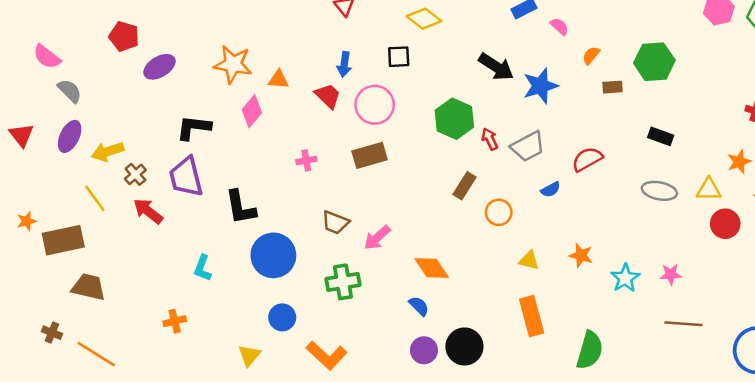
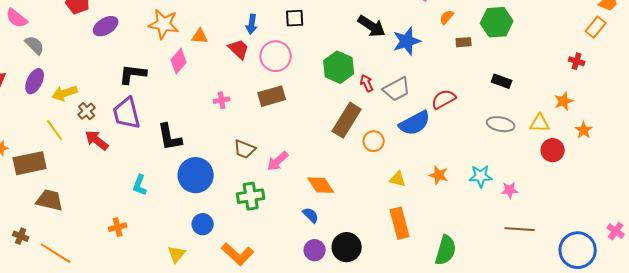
brown rectangle: (464, 186) -> (347, 120), size x1.6
blue semicircle: (551, 190) -> (415, 123), size x2.0
cyan star: (625, 278) -> (481, 176), moved, turned 30

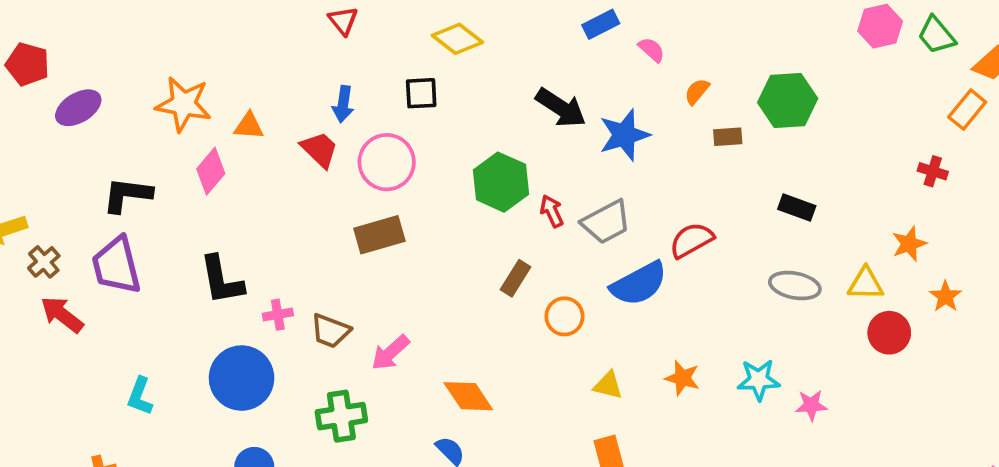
pink cross: (222, 100) -> (278, 315), moved
brown rectangle: (347, 120) -> (515, 278), size x0.6
black L-shape: (170, 137) -> (222, 280), moved

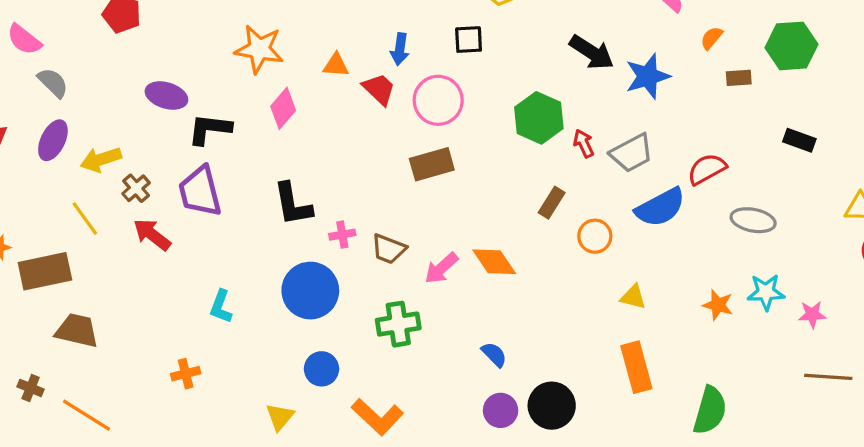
purple ellipse: (78, 108) -> (166, 95), moved, turned 48
orange triangle: (249, 126) -> (336, 65), moved
gray ellipse: (795, 286) -> (753, 220), moved
orange star: (682, 378) -> (718, 305), moved
orange diamond: (468, 396) -> (494, 262), moved

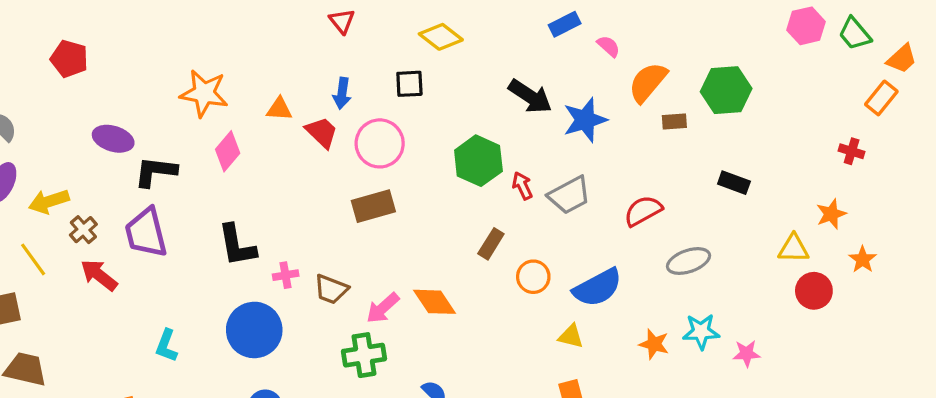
orange semicircle: (712, 38) -> (648, 82), size x1.8
blue semicircle: (660, 207) -> (598, 288), moved
gray ellipse: (753, 220) -> (689, 261), turned -30
green cross: (398, 324) -> (364, 355), moved

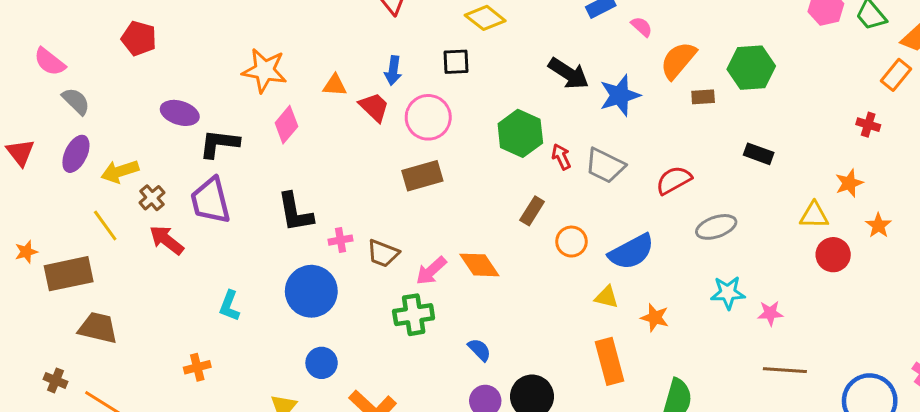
gray trapezoid: (569, 195) -> (605, 166), turned 54
orange star: (654, 344) -> (655, 318), moved

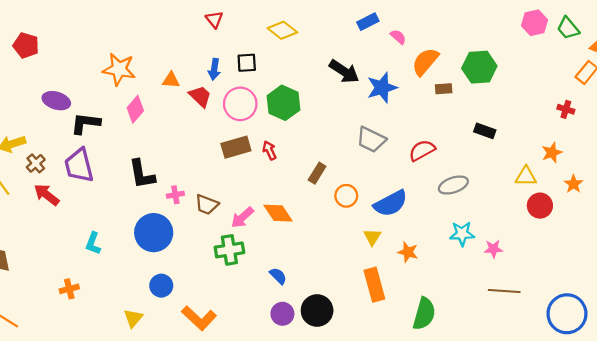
black square: (456, 62) -> (247, 63), moved
green hexagon: (520, 133) -> (284, 103), moved
red arrow: (561, 157) -> (269, 150), moved
yellow triangle: (607, 297) -> (372, 237), turned 48

